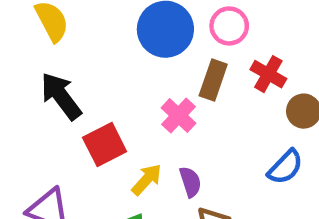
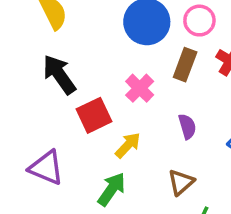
pink cross: (178, 115) -> (140, 88), moved
purple semicircle: (190, 182) -> (187, 126), moved

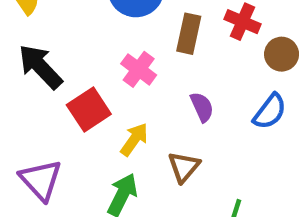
purple triangle: (46, 168) -> (41, 180), turned 33
brown triangle: (181, 182) -> (184, 167), moved

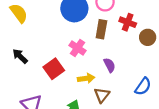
black arrow: (40, 67) -> (20, 56), moved, size x0.7
blue semicircle: (270, 112) -> (143, 86), moved
yellow arrow: (134, 139) -> (86, 78), moved, turned 49

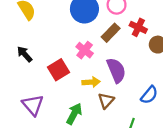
brown rectangle: (101, 29) -> (111, 33), turned 30
purple semicircle: (109, 65) -> (116, 70), size x1.6

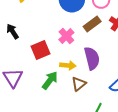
green arrow: (74, 114) -> (50, 80), moved

